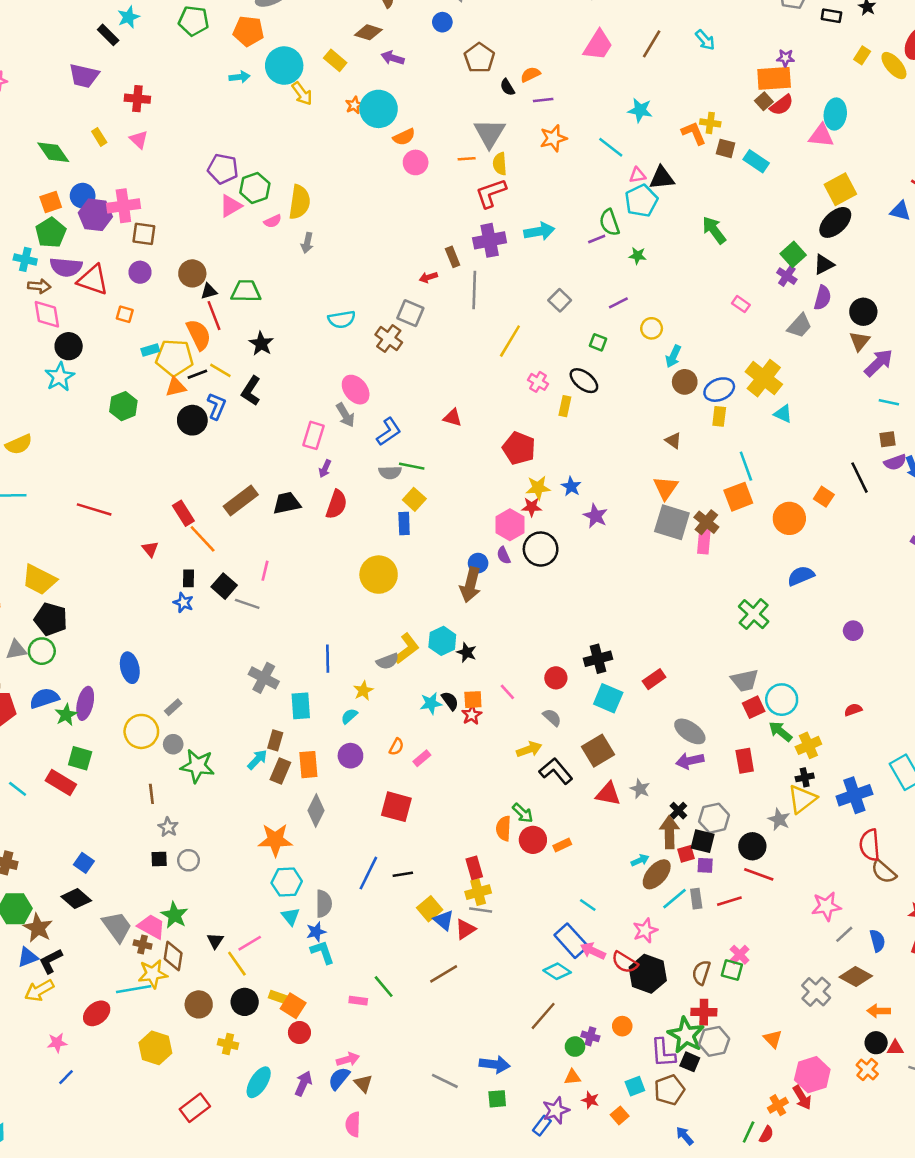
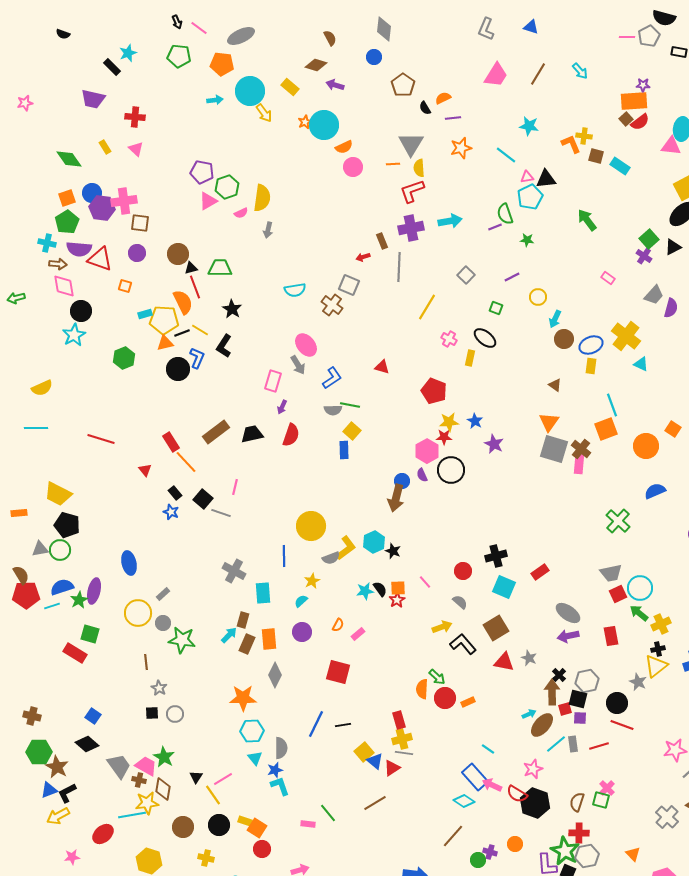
purple semicircle: (823, 298) -> (671, 308), moved
yellow circle: (379, 575) -> (311, 526), moved
black rectangle: (188, 578) -> (175, 493), turned -40
cyan line: (18, 789) -> (52, 606), moved, turned -56

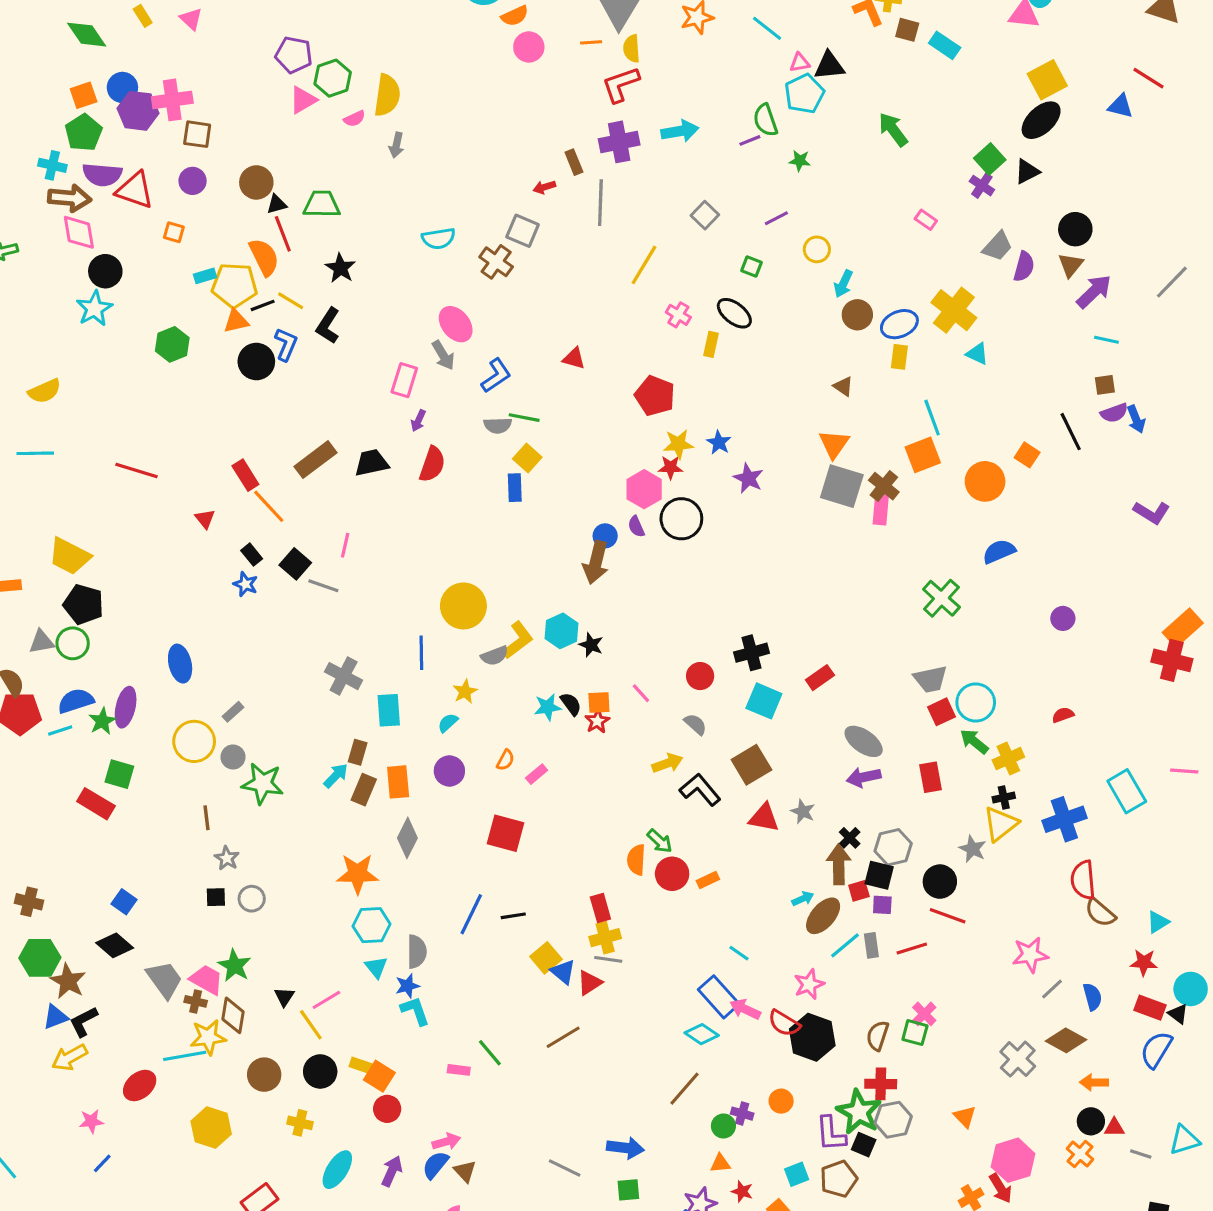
brown arrow: (58, 264) -> (70, 198), size x1.5

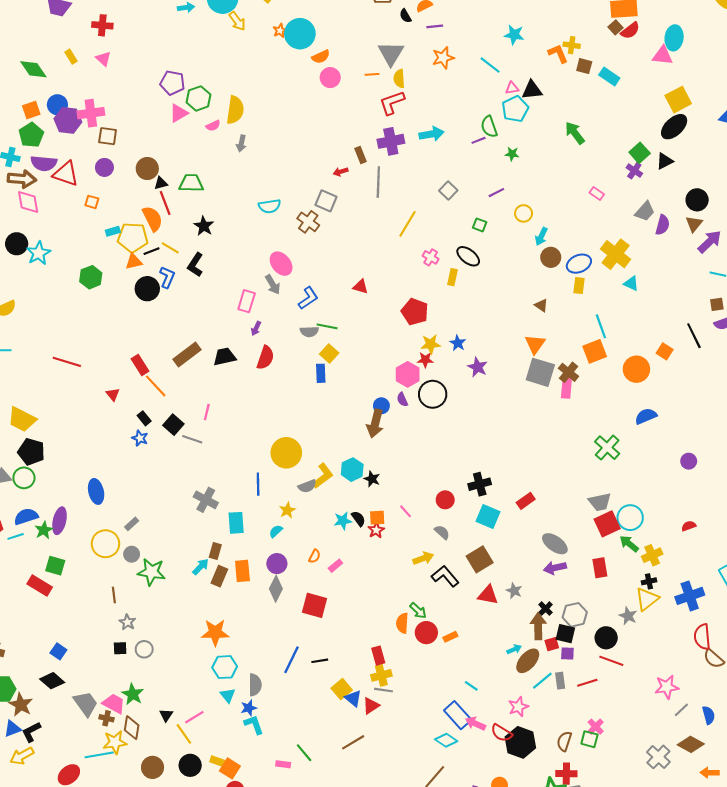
black circle: (105, 271) -> (17, 244), moved
red square: (941, 712) -> (607, 524), size x1.4
gray diamond: (407, 838) -> (276, 589), moved

